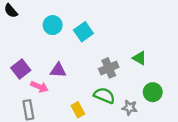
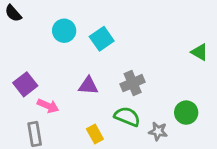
green triangle: (140, 58) -> (200, 52), moved
purple triangle: (58, 70) -> (88, 86), moved

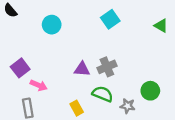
cyan square: (102, 39) -> (110, 19), moved
green triangle: (200, 52) -> (161, 26), moved
purple triangle: (88, 86) -> (82, 69), moved

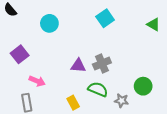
purple square: (20, 68) -> (20, 54), moved

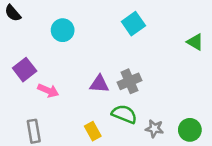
green triangle: (153, 24) -> (195, 42), moved
pink arrow: (37, 81) -> (48, 91), moved
green circle: (143, 86) -> (190, 130), moved

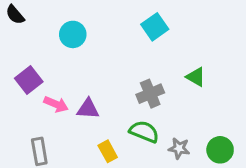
green triangle: (195, 42) -> (196, 77), moved
purple triangle: (99, 84) -> (88, 109), moved

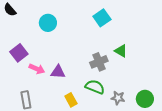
green triangle: (196, 77) -> (121, 51), moved

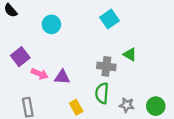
gray cross: (99, 62) -> (106, 66), turned 30
green semicircle: (95, 87) -> (102, 93), turned -108

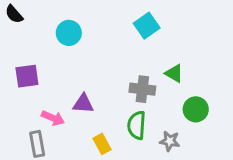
purple square: (20, 57) -> (27, 76), turned 30
pink arrow: (40, 74) -> (53, 118), moved
green circle: (156, 106) -> (196, 109), moved

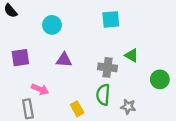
cyan square: (147, 26) -> (111, 19), turned 30
purple triangle: (83, 104) -> (64, 60), moved
green circle: (196, 109) -> (160, 79), moved

